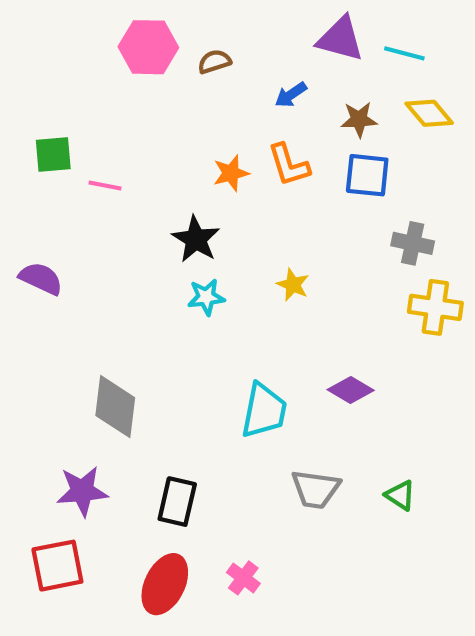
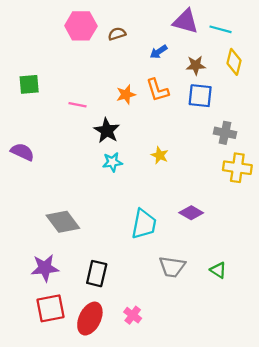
yellow diamond: (429, 113) -> (234, 62), turned 55
pink line: (105, 186) -> (78, 105), moved
gray diamond: (115, 407) -> (63, 222), turned -44
red square: (57, 566) -> (50, 308), moved

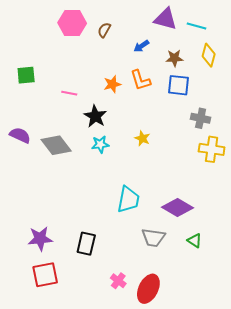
brown semicircle: (117, 34) -> (104, 30), turned -42
purple diamond: (191, 213) -> (177, 208), moved, size x1.4
gray diamond: (63, 222) -> (56, 145), moved
red ellipse: (90, 319) -> (148, 289), moved

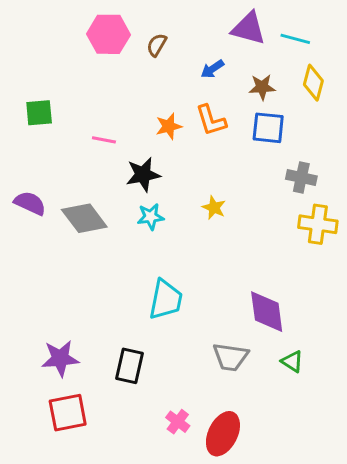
black star: (95, 116) -> (143, 175), turned 30
cyan trapezoid: (128, 199) -> (166, 300), moved
purple diamond: (177, 208) -> (267, 312), turned 52

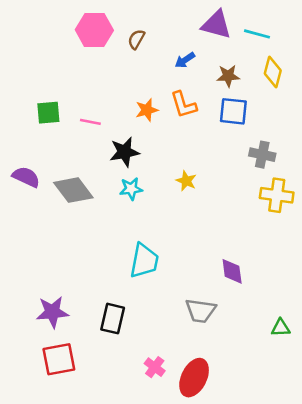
green square: (39, 113) -> (48, 113), moved
purple diamond: (267, 312) -> (232, 271), size x0.7
green triangle: (292, 361) -> (281, 328), moved, turned -36

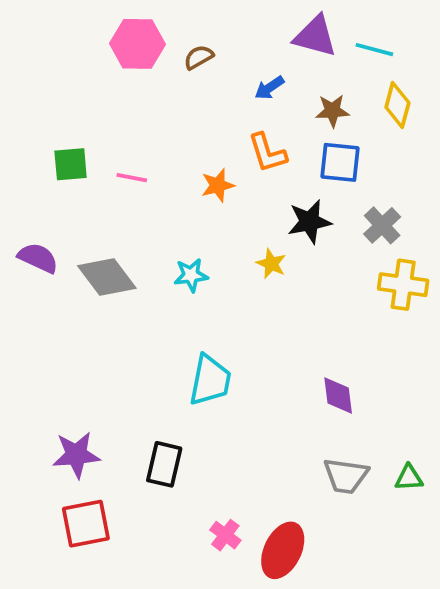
brown semicircle: (136, 39) -> (199, 57), turned 30
orange star: (147, 110) -> (218, 185), moved
black star: (125, 152) -> (309, 222), moved
gray cross: (262, 155) -> (382, 225), turned 35
gray trapezoid: (201, 311) -> (346, 476), moved

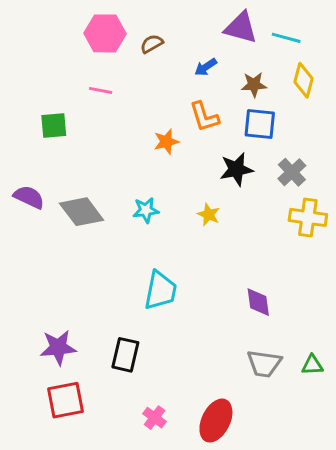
pink line: (132, 178) -> (101, 90), moved
yellow star: (271, 264) -> (209, 215), moved
pink cross: (225, 535) -> (155, 418), moved

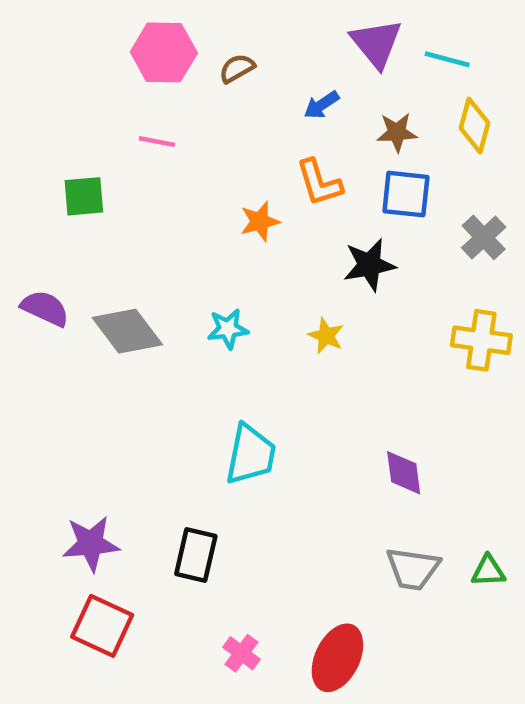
purple triangle: (241, 28) -> (376, 43), turned 36
gray cross: (292, 172) -> (484, 237), moved
red square: (65, 400) -> (102, 626), turned 36

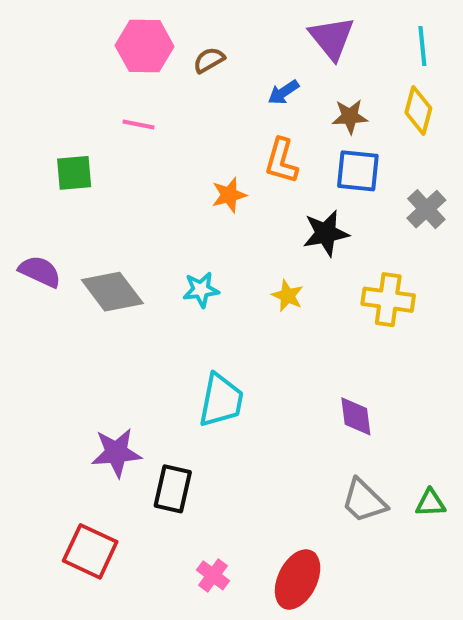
cyan line: (447, 59) -> (422, 46), moved, turned 69
orange L-shape: (319, 183) -> (281, 161), turned 33
yellow cross: (481, 340) -> (388, 300), moved
purple star: (91, 544) -> (116, 453), moved
gray trapezoid: (413, 569) -> (364, 501), turned 36

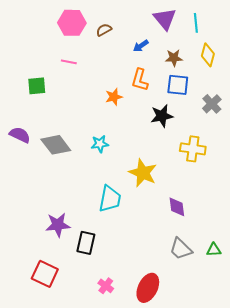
cyan line: (422, 46) -> (196, 23), moved
yellow star: (287, 296) -> (143, 173), moved, size x1.8

